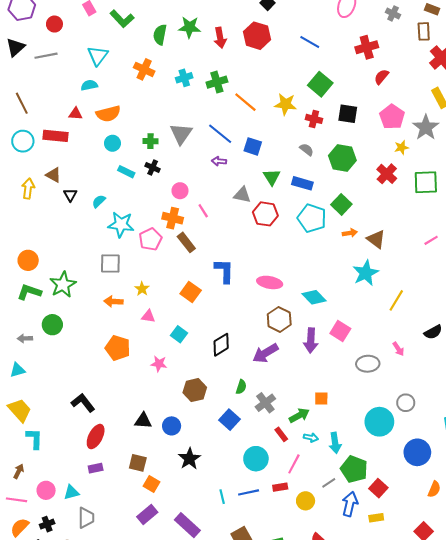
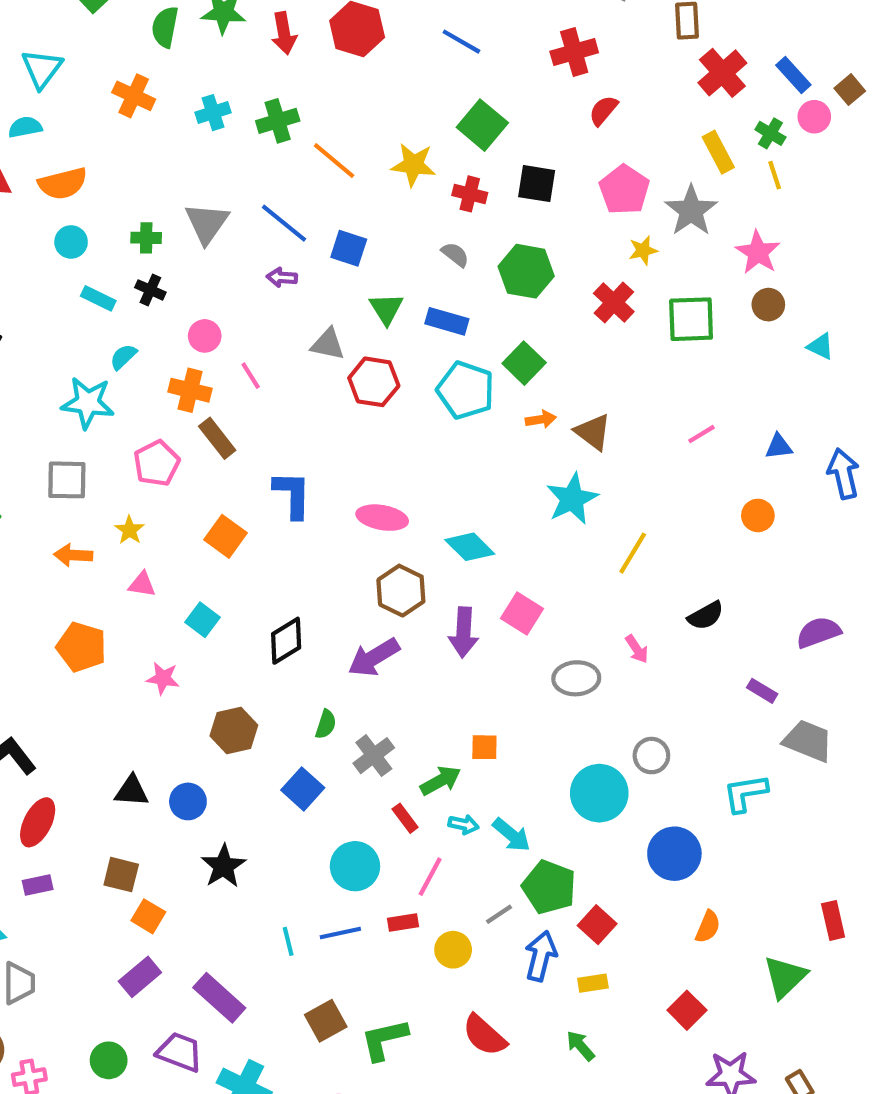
cyan semicircle: (99, 201) -> (123, 357), moved
pink pentagon: (150, 239) -> (157, 463), moved
cyan arrow: (335, 443) -> (512, 835), turned -42

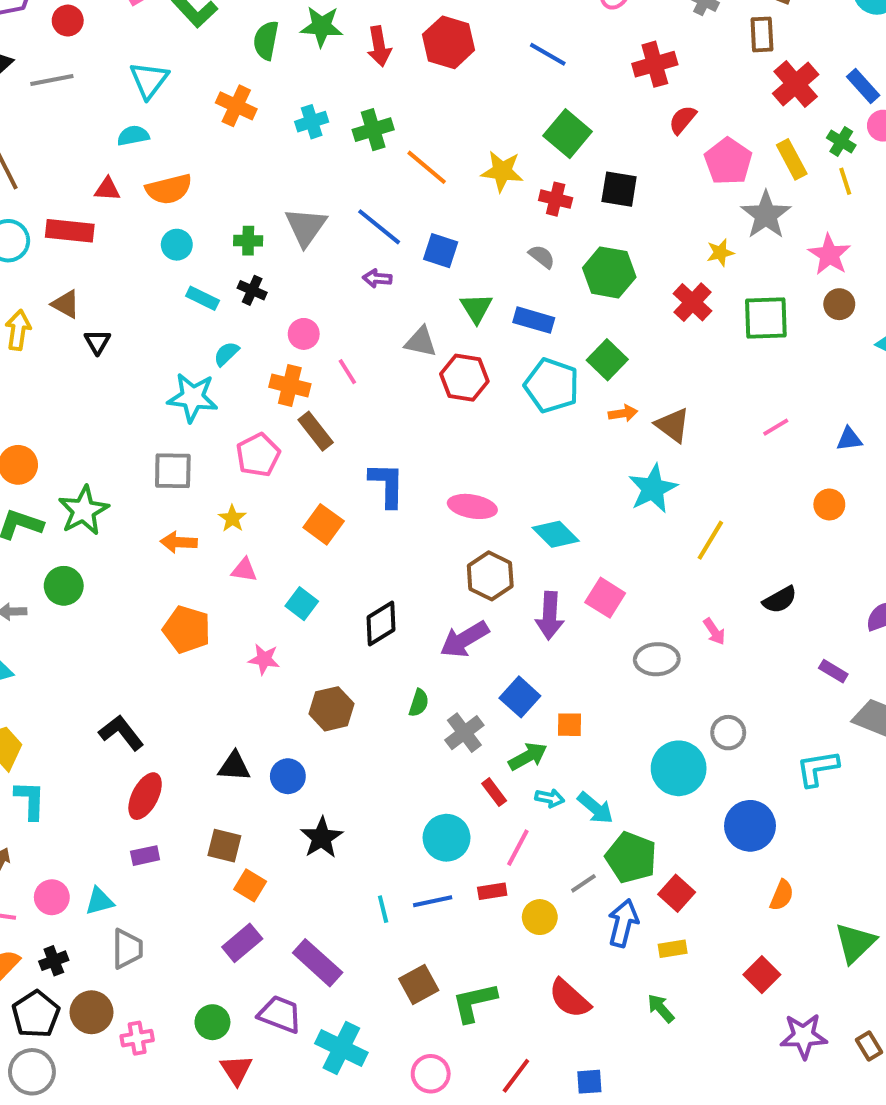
pink pentagon: (624, 190) -> (728, 161), moved
blue square: (303, 789) -> (520, 697), moved

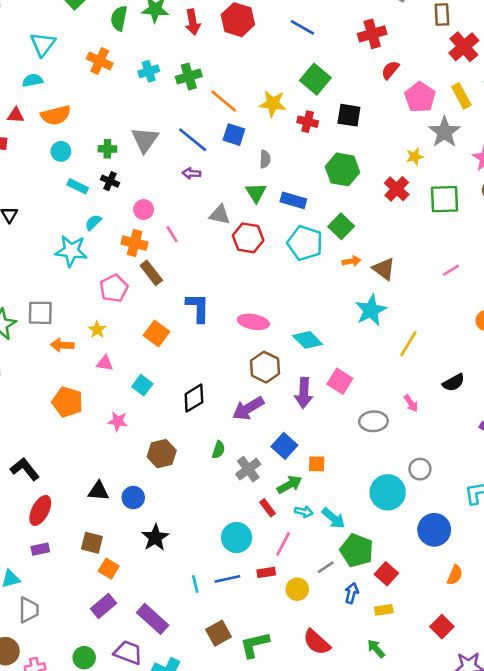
blue square: (441, 251) -> (234, 135), moved
gray semicircle: (542, 257) -> (265, 159), moved, turned 54
gray square: (173, 471) -> (40, 313), moved
blue arrow: (623, 923) -> (352, 593), size x0.7

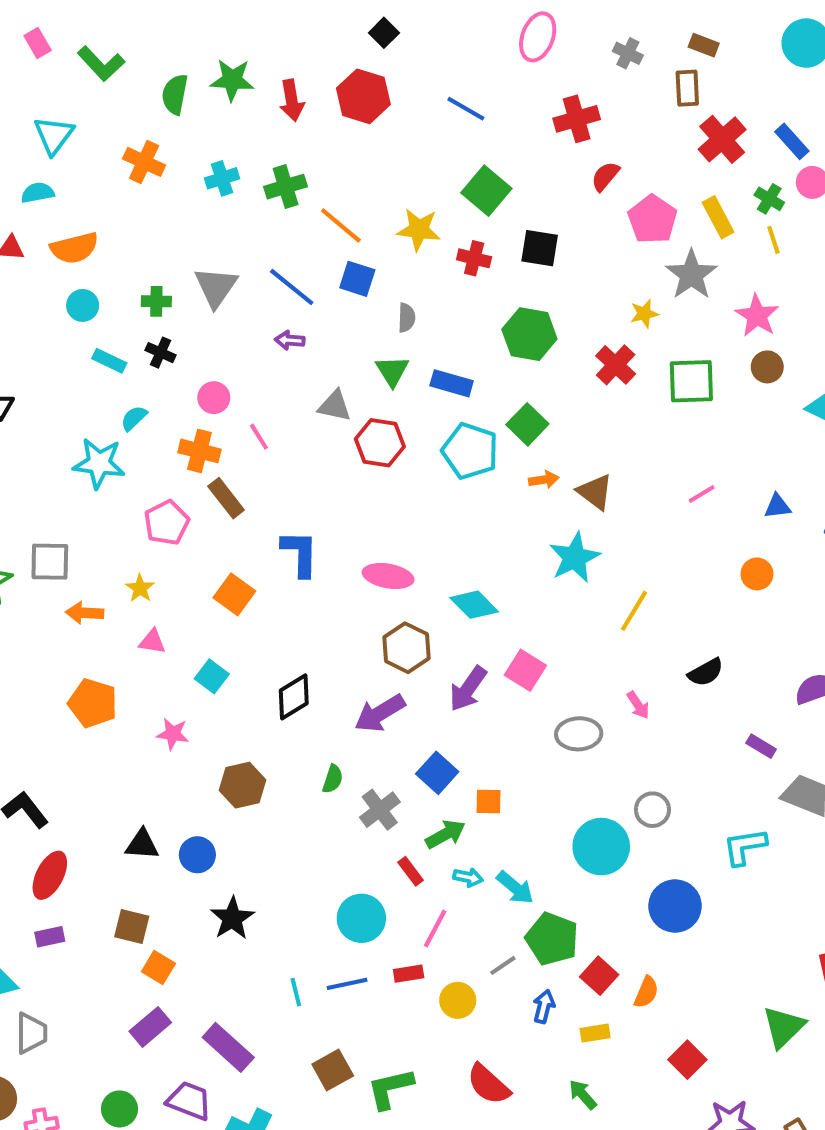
purple arrow: (304, 393) -> (468, 689), turned 32
orange semicircle: (455, 575) -> (646, 992), moved

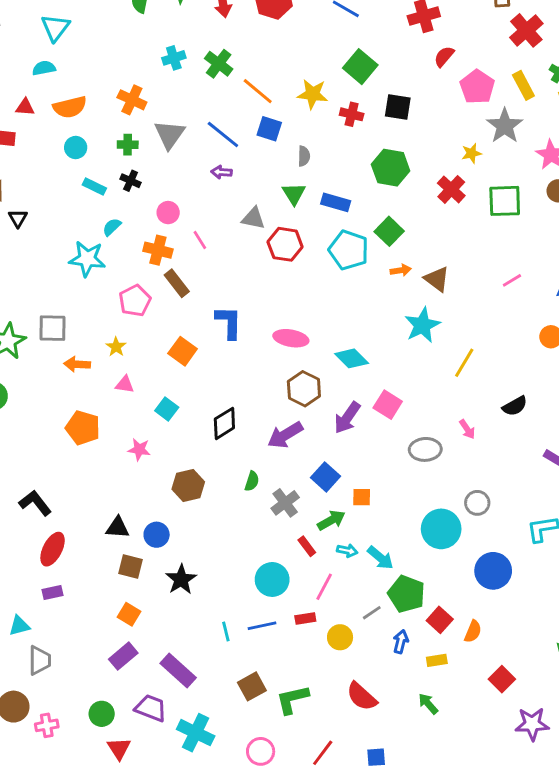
orange cross: (144, 162) -> (132, 100), moved
green cross: (286, 187) -> (219, 64), turned -36
brown square: (132, 927) -> (131, 566), moved

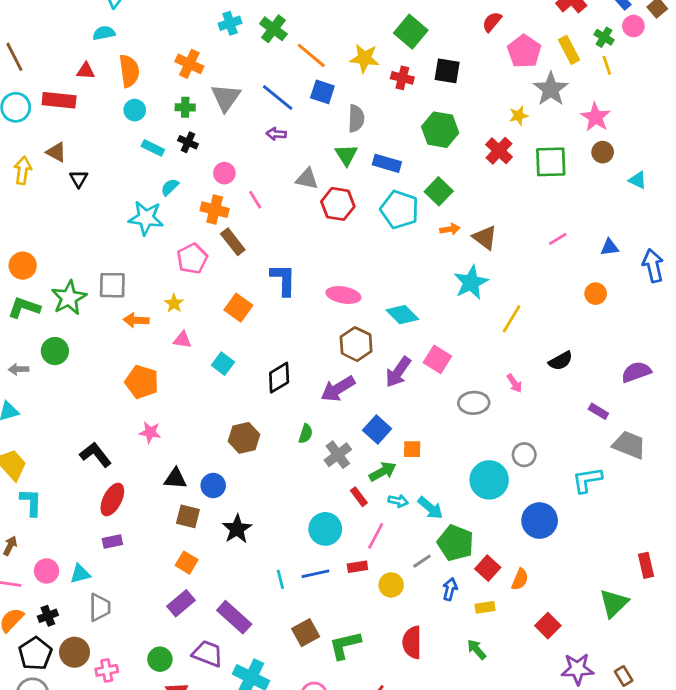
orange semicircle: (70, 107) -> (129, 71), turned -84
gray semicircle: (304, 156) -> (356, 118), size x1.4
pink star: (139, 449) -> (150, 432), moved
red semicircle: (362, 696) -> (412, 642), turned 48

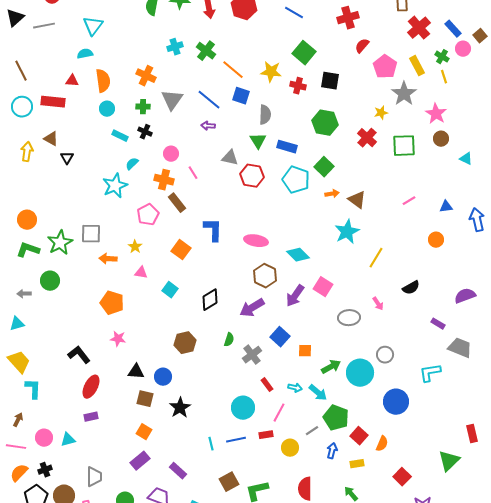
cyan star: (146, 218) -> (115, 186), turned -30
green arrow: (383, 471) -> (331, 367), moved
gray trapezoid: (100, 607) -> (94, 477), moved
purple rectangle: (234, 617) -> (178, 471), size x0.7

